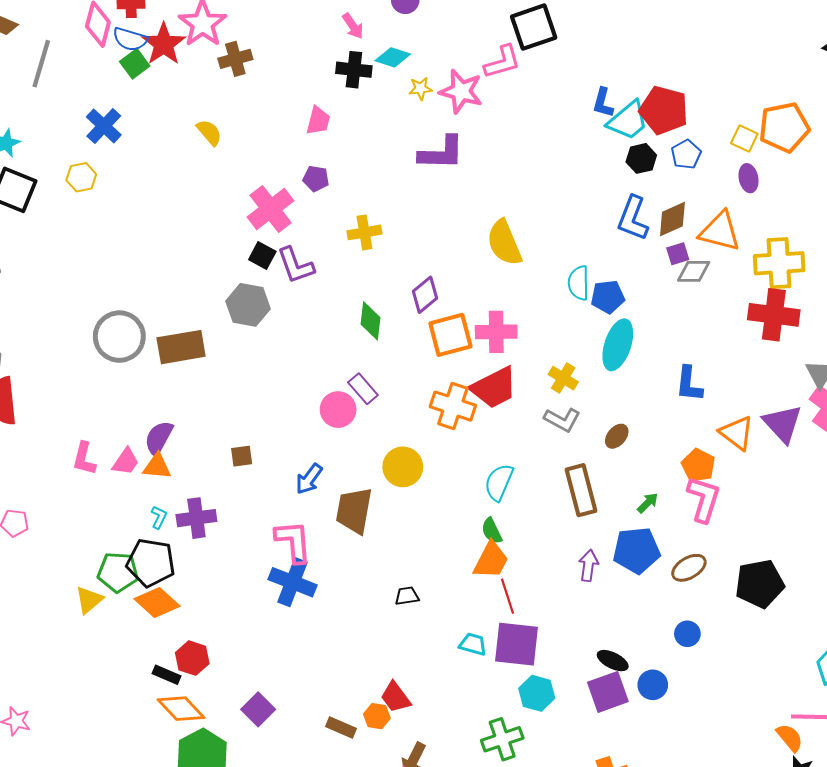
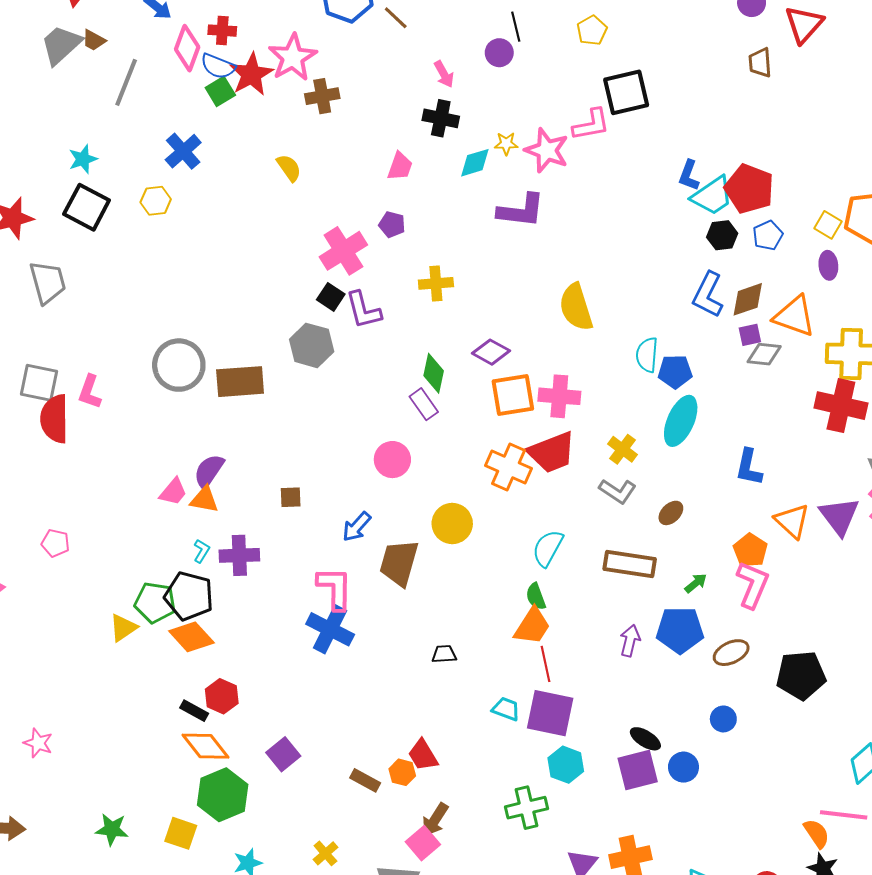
cyan diamond: (393, 57) -> (475, 163), moved, turned -40
purple diamond: (425, 295) -> (491, 352), turned 63
purple rectangle: (363, 389) -> (424, 404), moved
pink L-shape: (84, 459) -> (90, 392), moved
brown rectangle: (581, 490) -> (630, 564), turned -72

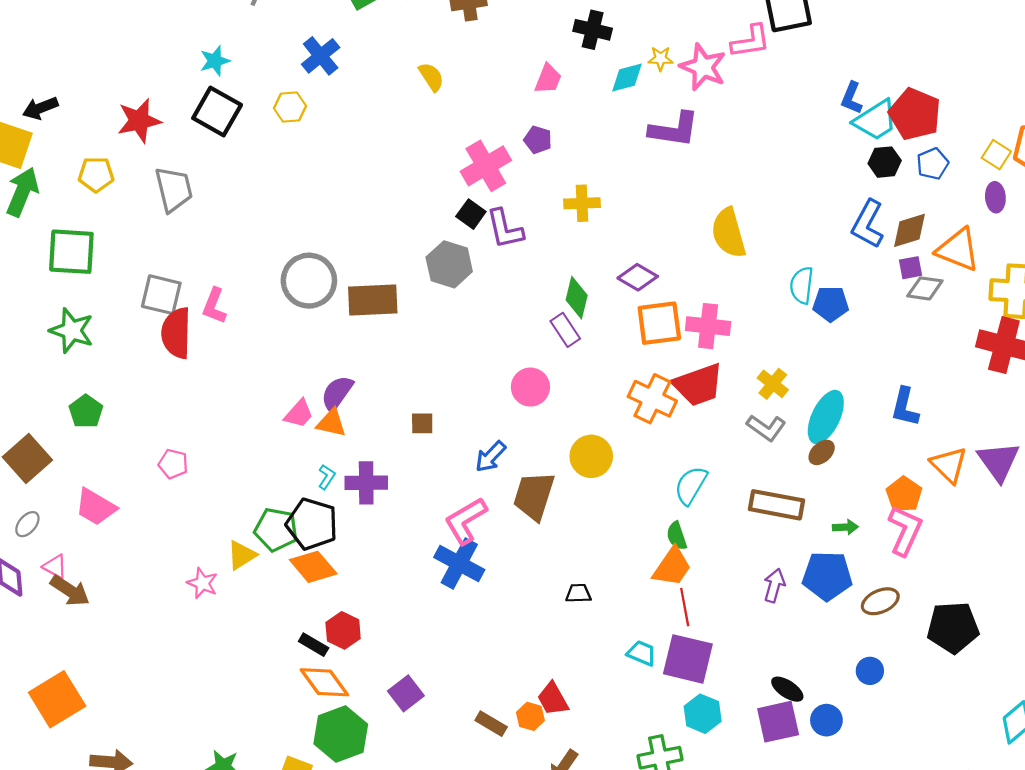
cyan ellipse: (681, 421) -> (826, 417), moved
green arrow: (696, 583) -> (845, 527), turned 35
pink L-shape: (335, 588) -> (466, 521), turned -123
pink star: (38, 743) -> (202, 583), moved

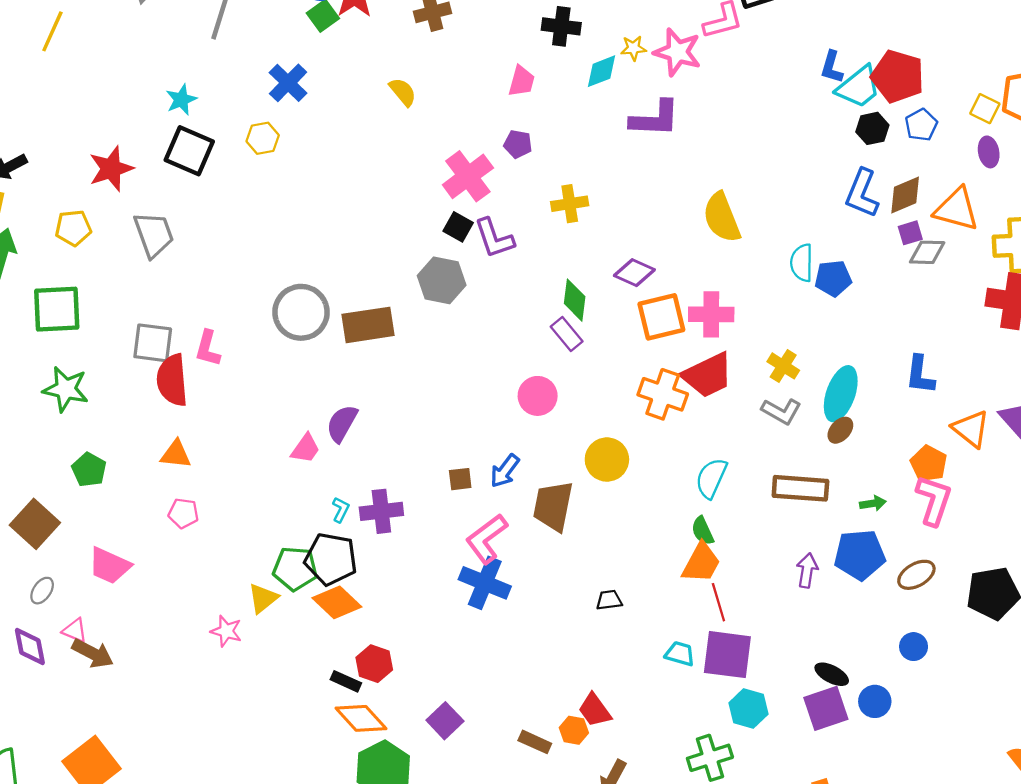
orange triangle: (331, 423) -> (176, 454), moved
brown square: (422, 423) -> (460, 479), moved

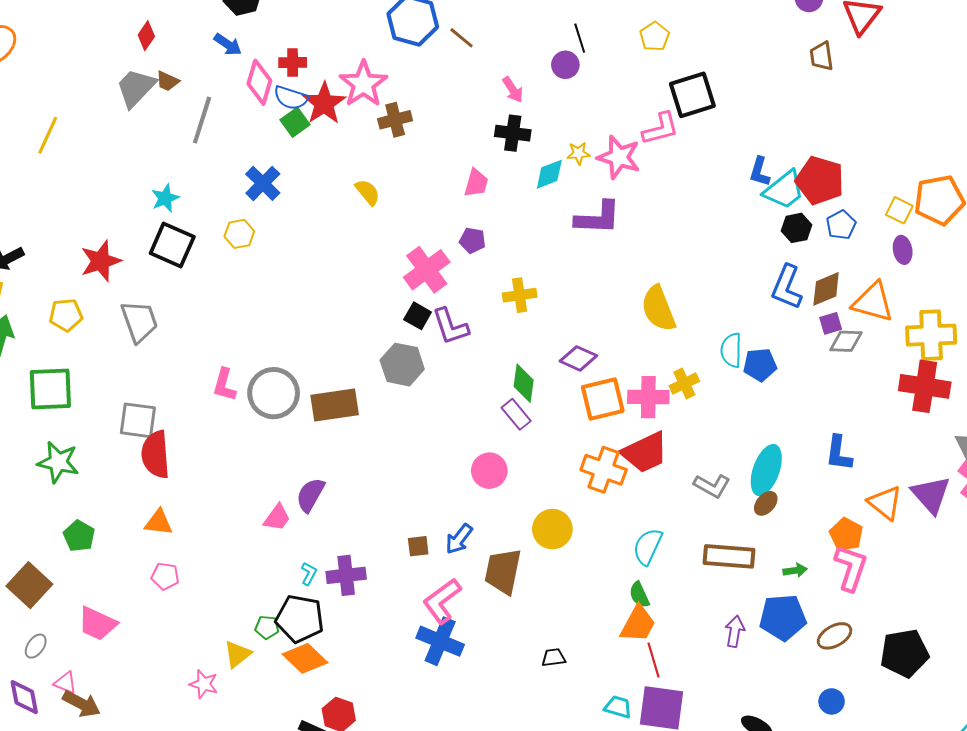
pink L-shape: (208, 348) -> (224, 385), moved
yellow cross: (783, 366) -> (684, 383), moved, turned 32
green pentagon: (295, 569) -> (267, 627), size x0.6

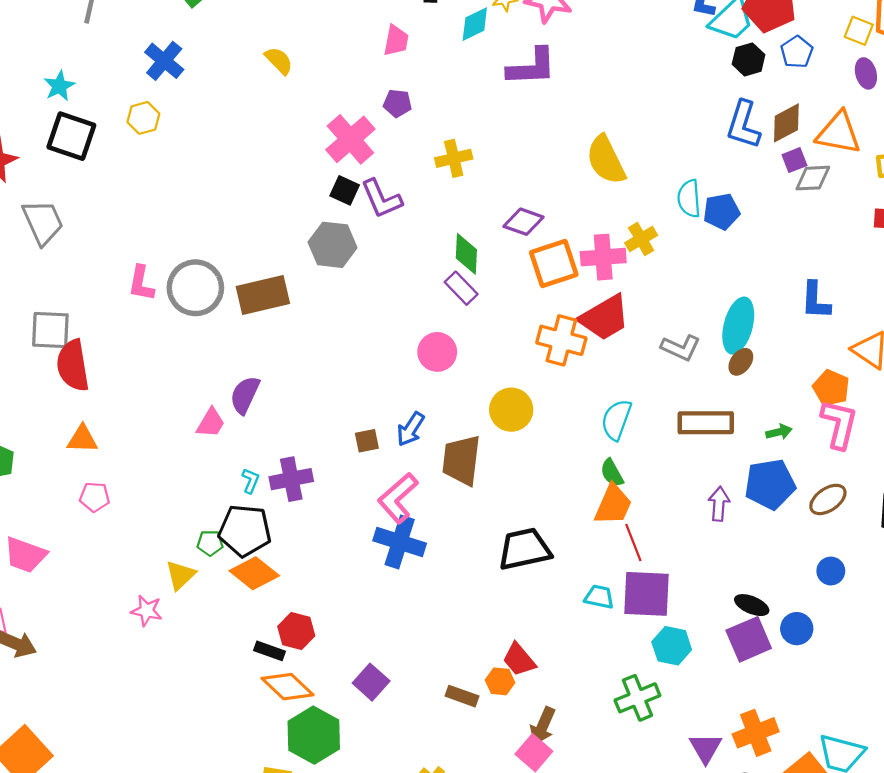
black trapezoid: (554, 657) -> (525, 549), size x2.0

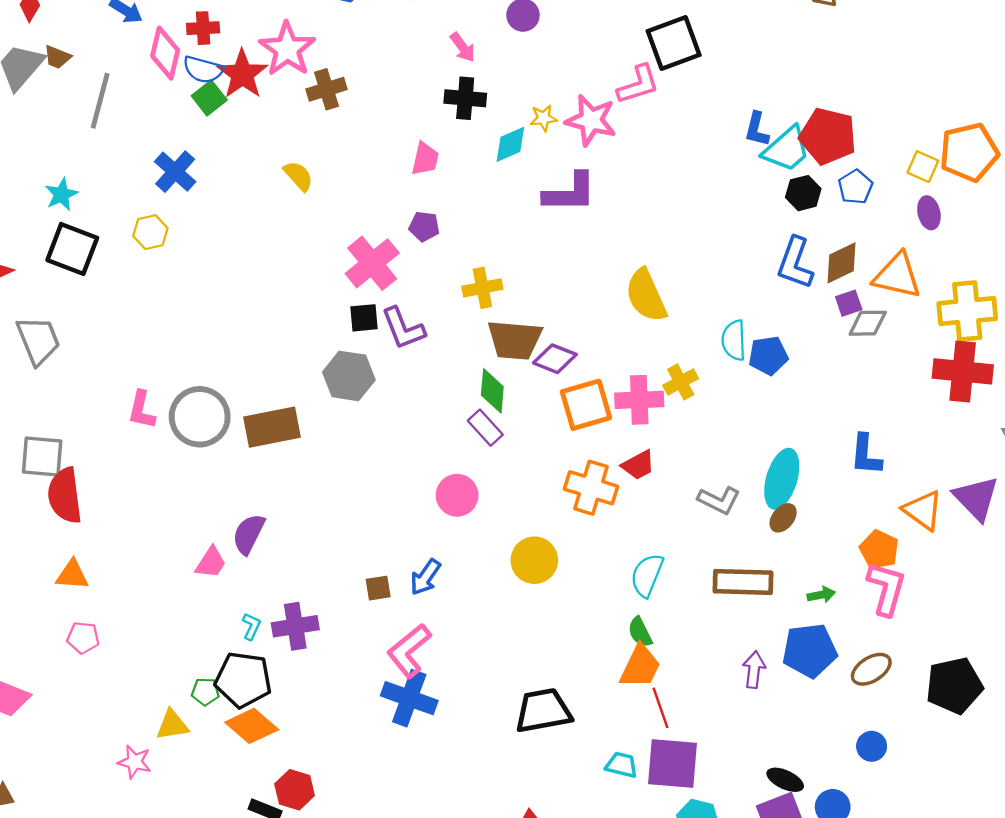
black square: (345, 190) -> (364, 318), turned -32
red trapezoid: (605, 318) -> (638, 465), size x0.6
brown trapezoid: (461, 460) -> (515, 340), moved, turned -94
yellow triangle: (180, 575) -> (172, 725), turned 32

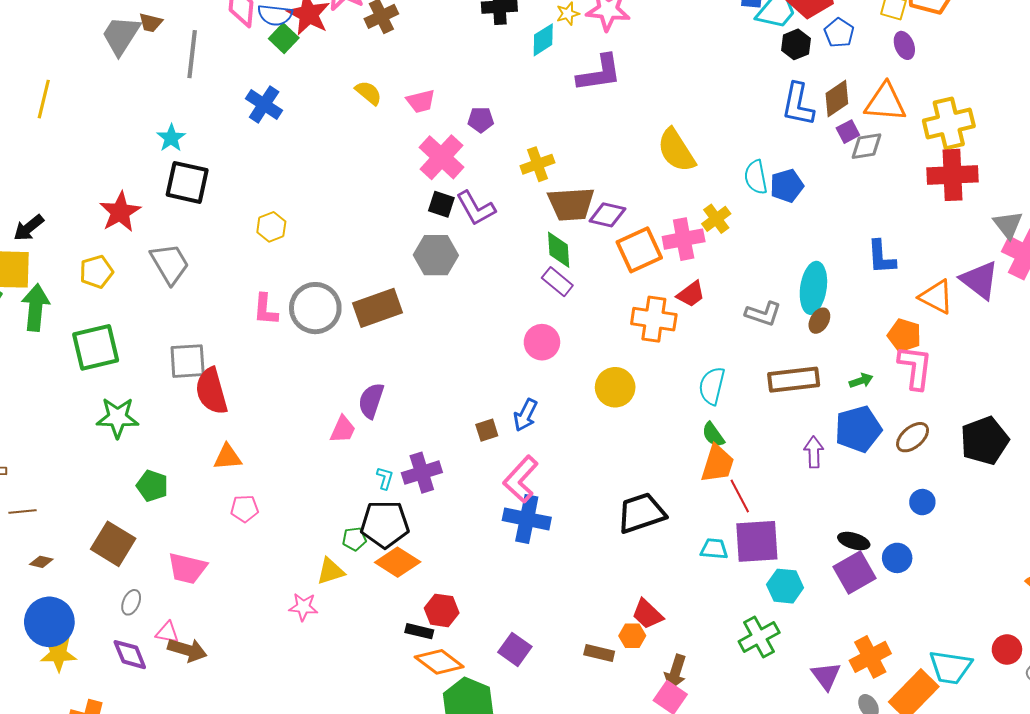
pink trapezoid: (425, 159) -> (421, 101), moved, turned 72
yellow hexagon: (150, 232) -> (271, 227), moved
black square: (364, 318) -> (441, 204), turned 32

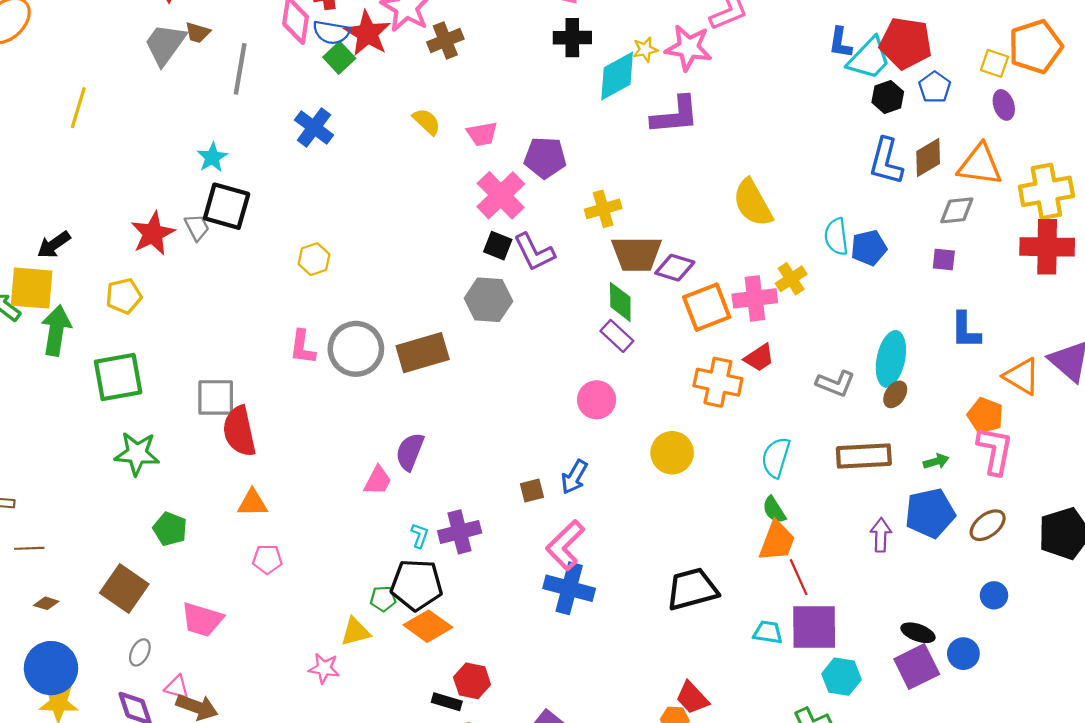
cyan diamond: (543, 40) -> (617, 76), size x1.4
purple pentagon: (481, 120) -> (545, 158), size x1.5
purple square: (848, 132) -> (944, 259), moved, turned 30
gray trapezoid: (170, 264) -> (197, 227), moved, size x0.6

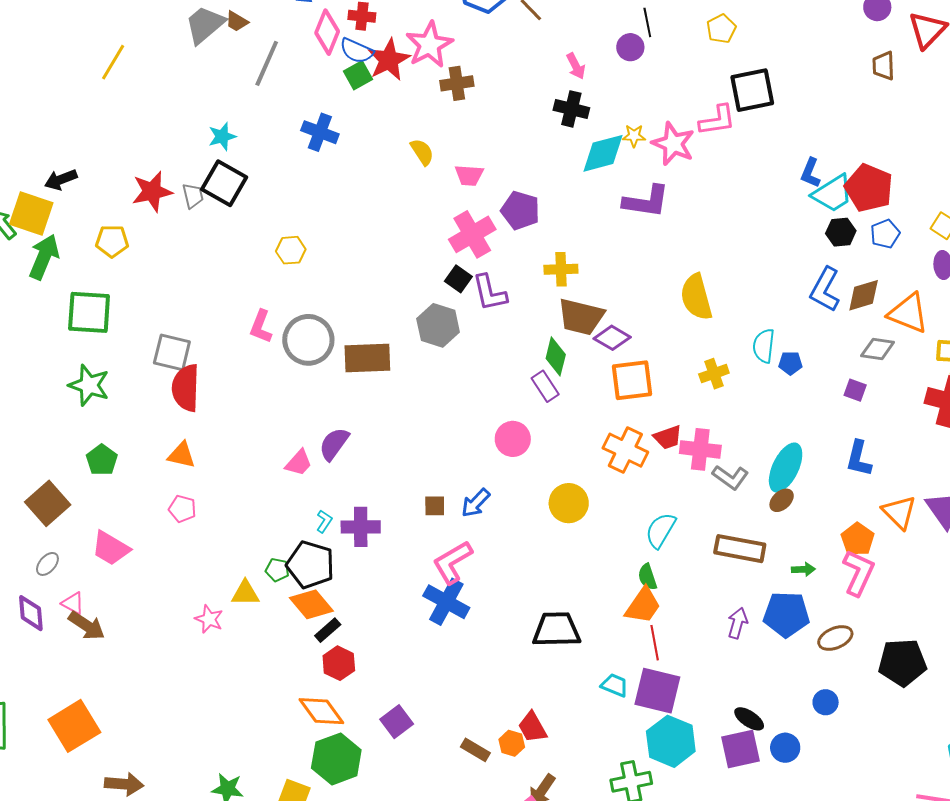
blue cross: (314, 127) -> (320, 132), turned -30
blue pentagon: (869, 248) -> (790, 363), size x0.7
pink cross: (755, 298) -> (700, 449), moved
cyan hexagon: (841, 677) -> (671, 741), size x1.4
black rectangle: (447, 702) -> (328, 630), moved, turned -72

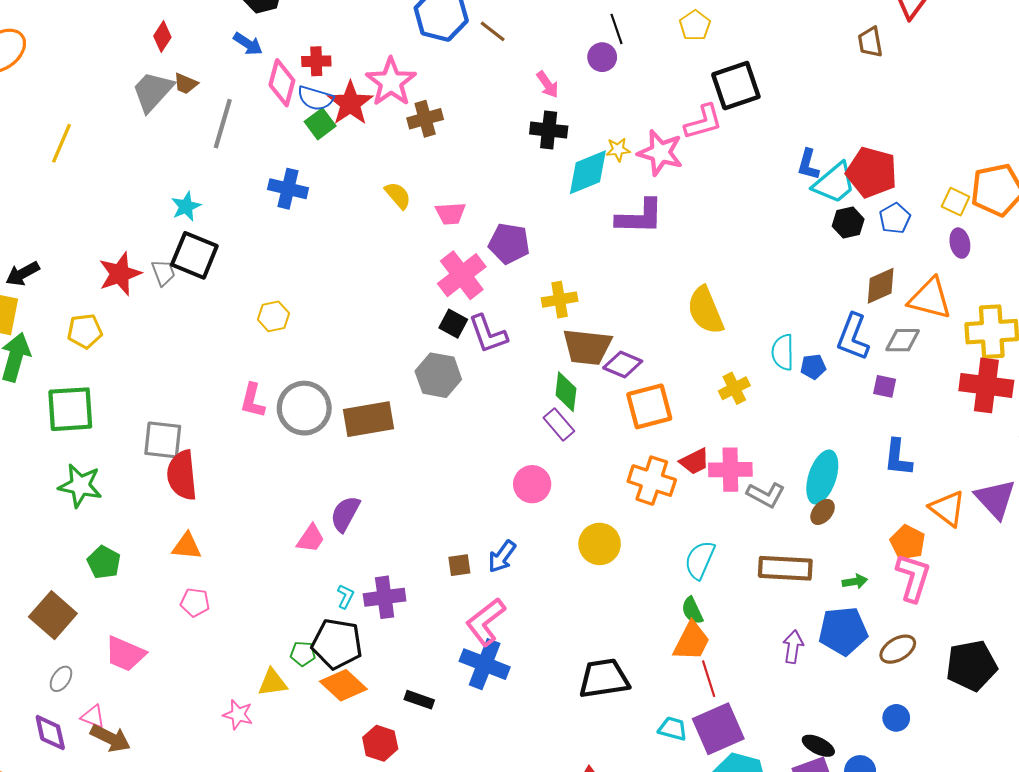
blue L-shape: (825, 289) -> (853, 337), moved
black rectangle: (328, 630) -> (419, 700), moved, turned 68
purple square: (657, 691) -> (718, 729), turned -30

